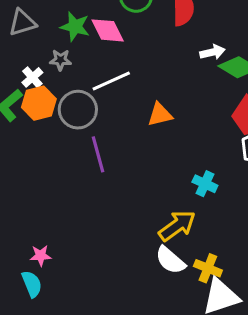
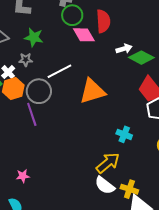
pink diamond: (108, 30) -> (84, 35), moved
orange triangle: (160, 115) -> (92, 91), size x1.6
purple line: (98, 154) -> (32, 114), moved
pink star: (41, 256) -> (23, 176), moved

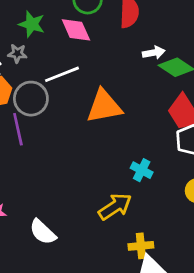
pink diamond: (84, 35) -> (76, 30), moved
white semicircle: (105, 185) -> (43, 232), moved
yellow cross: (129, 189) -> (141, 246), turned -30

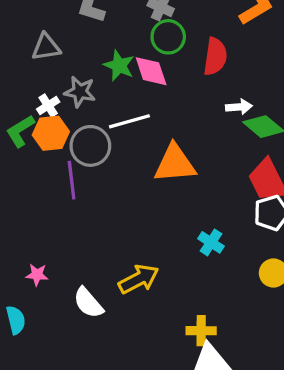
green star: (32, 24) -> (119, 66), moved
gray star: (17, 53) -> (80, 92), size x1.4
yellow arrow: (115, 207) -> (139, 279), moved

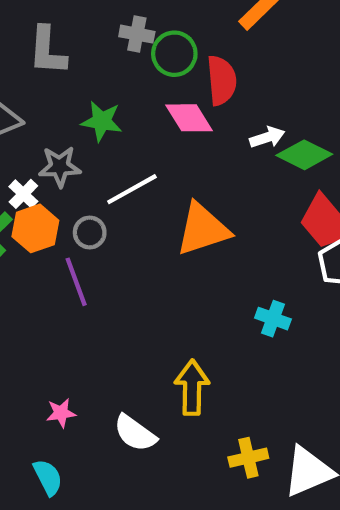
green circle: (168, 37) -> (174, 54), moved
pink diamond: (151, 71) -> (189, 118), moved
gray circle: (90, 146) -> (90, 233), size x0.6
yellow arrow: (139, 279) -> (192, 387), turned -48
yellow cross: (201, 331) -> (248, 458), moved

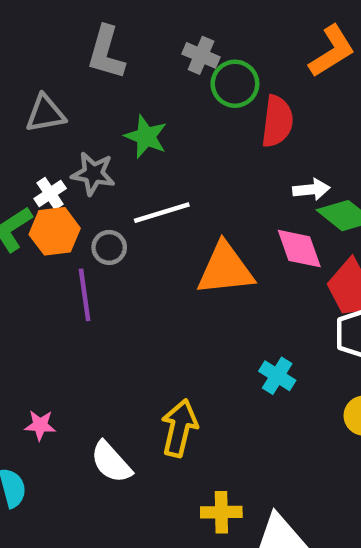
pink diamond: (189, 118) -> (299, 249), moved

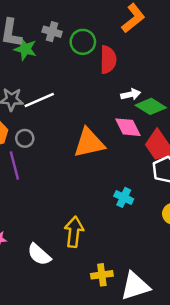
gray cross: (201, 55) -> (52, 32), moved
green star: (146, 137) -> (25, 49), moved
white line: (162, 213) -> (39, 100), moved

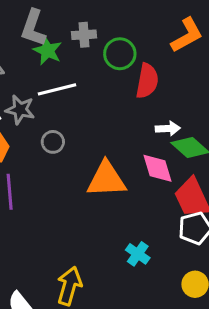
gray cross: (52, 32) -> (84, 35), turned -30
white line: (39, 100) -> (57, 89), moved
gray circle: (25, 138) -> (53, 142), moved

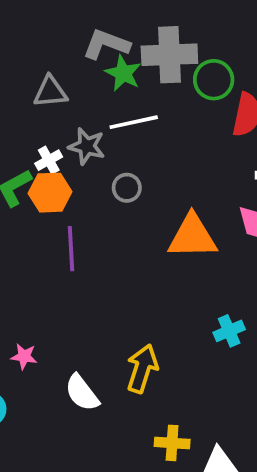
gray L-shape: (33, 28) -> (106, 44), turned 90
gray cross: (84, 35) -> (169, 55), size x1.8
cyan cross: (138, 254) -> (229, 331), turned 30

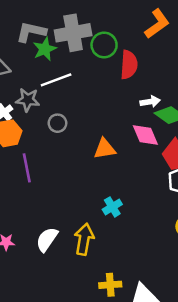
green star: (123, 73) -> (45, 49), turned 30
orange triangle: (192, 237) -> (105, 149), size x0.7
cyan cross: (229, 331) -> (112, 207), moved
white semicircle: (82, 393) -> (47, 239), moved, turned 80

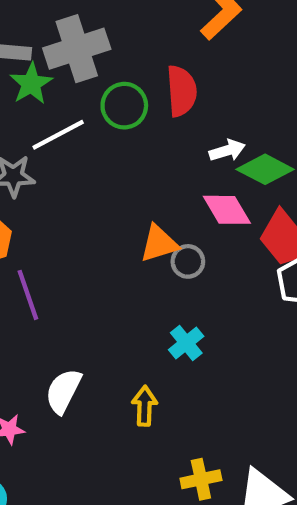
green circle: (104, 45) -> (124, 106), moved
gray circle: (57, 123) -> (188, 261), moved
white semicircle: (47, 239) -> (63, 391), moved
yellow arrow: (84, 239) -> (145, 406), size x0.7

